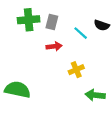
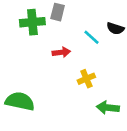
gray rectangle: (52, 22) -> (58, 12), moved

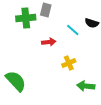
green semicircle: (20, 101) -> (16, 81), turned 35

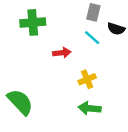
gray rectangle: (46, 10) -> (93, 12), moved
green arrow: (86, 86) -> (90, 108), moved

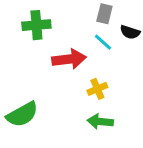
red arrow: (62, 53) -> (69, 59), size x1.6
green semicircle: (20, 102) -> (22, 114), turned 104

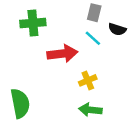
green semicircle: (22, 114) -> (20, 103), turned -72

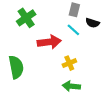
green cross: (33, 23) -> (26, 18), turned -30
green semicircle: (20, 103) -> (16, 67), moved

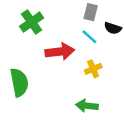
yellow cross: (69, 63) -> (93, 69), moved

